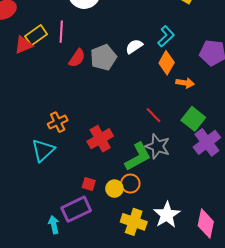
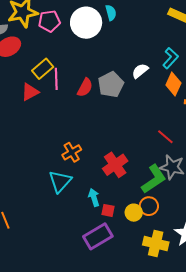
pink line: (61, 32) -> (56, 79), moved
red triangle: (23, 45) -> (30, 92), moved
cyan arrow: (54, 225) -> (94, 197), moved

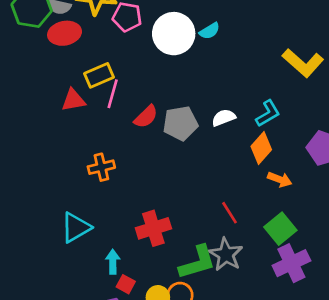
cyan semicircle: (111, 13) -> (210, 31), turned 56
orange cross: (72, 152) -> (101, 167), moved

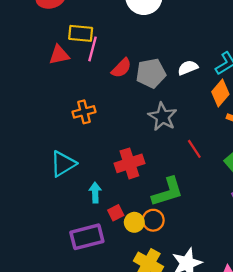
yellow rectangle: (99, 75) -> (81, 33), turned 30
gray star: (226, 254) -> (163, 117), moved
red square: (126, 284) -> (116, 213), moved, turned 35

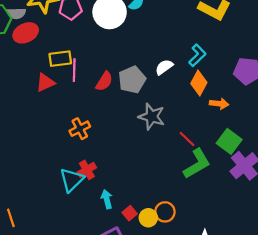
red cross: (129, 163) -> (87, 170), moved, size x0.7
green L-shape: (168, 192) -> (197, 164), moved

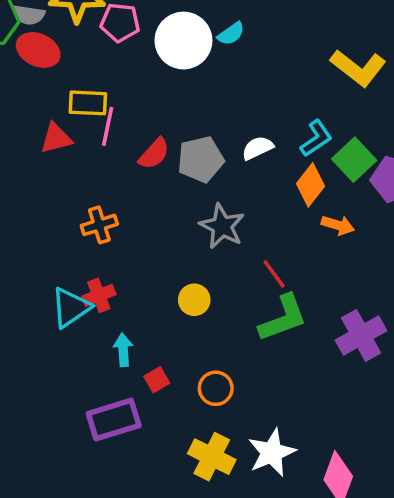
red ellipse: (26, 33) -> (38, 50), turned 40
green square: (229, 141) -> (354, 160), moved
yellow circle: (148, 218) -> (194, 300), moved

